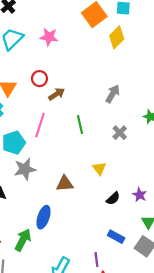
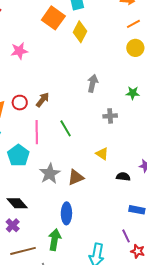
red circle: (39, 79) -> (20, 103), moved
green line: (80, 125) -> (66, 128), moved
gray cross: (120, 133) -> (110, 116), turned -32
gray star: (25, 169) -> (50, 174), moved
black semicircle: (113, 198) -> (123, 177), turned -112

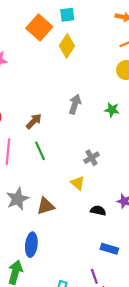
green star: (133, 93) -> (112, 110), moved
brown arrow: (43, 100) -> (34, 121), moved
gray cross: (110, 116) -> (92, 158), moved, turned -32

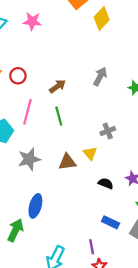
brown triangle: (46, 206) -> (67, 162), moved

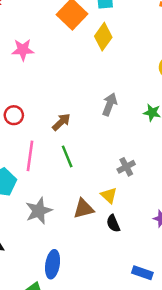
black semicircle: (106, 183) -> (113, 223), moved, turned -128

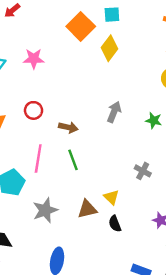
red circle: (14, 115) -> (33, 110), moved
brown arrow: (61, 122) -> (68, 127), turned 54
gray cross: (126, 167) -> (143, 171), moved, turned -35

